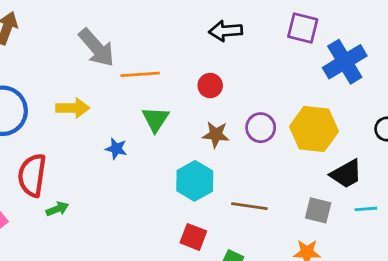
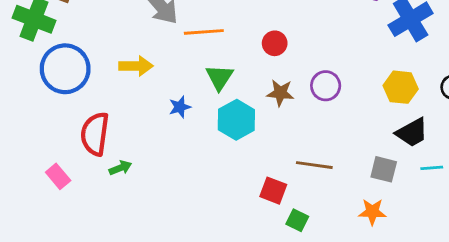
yellow hexagon: (314, 129) -> (401, 87), moved, size x0.7
blue star: (116, 149) -> (180, 107), turned -30
cyan hexagon: (195, 181) -> (236, 120), moved
red square: (193, 237) -> (273, 191), moved

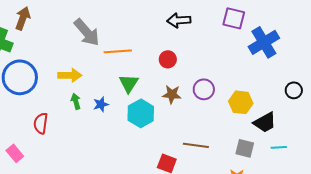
yellow hexagon: (401, 87) -> (241, 102), moved
red semicircle: (95, 134) -> (41, 123), size x0.7
green arrow: (120, 168) -> (76, 101), moved, turned -84

